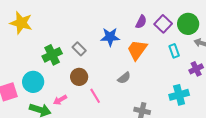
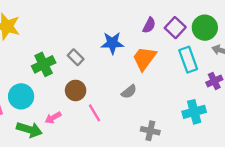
cyan rectangle: (174, 51) -> (188, 60), size x1.5

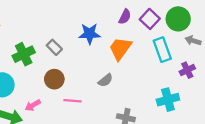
pink line: (95, 113) -> (72, 101), turned -54

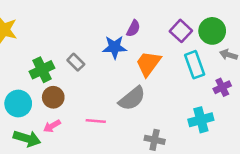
purple semicircle: (125, 17) -> (133, 28), moved
brown circle: (54, 79) -> (53, 97), moved
gray semicircle: (105, 80) -> (132, 98), size x1.6

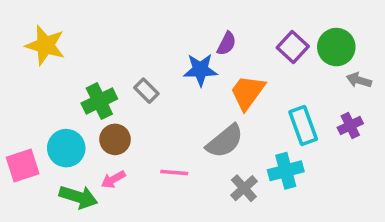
cyan rectangle: (195, 65) -> (303, 125), moved
cyan cross: (201, 120) -> (286, 171), moved
gray cross: (155, 140) -> (244, 188), moved, turned 36

